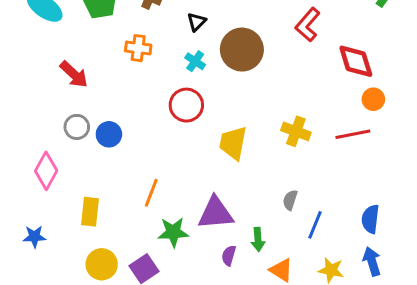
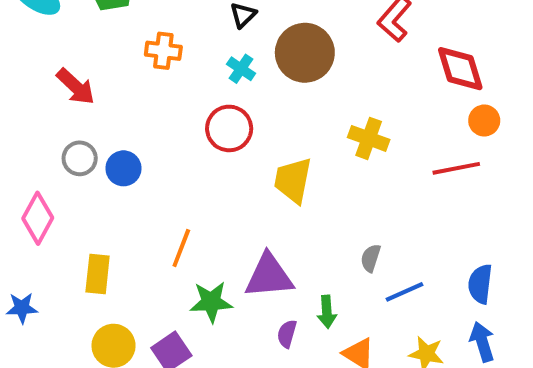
yellow cross: (296, 131) -> (369, 138), moved
blue line: (315, 225) -> (404, 292), turned 44

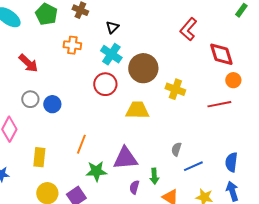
brown circle: (305, 53) -> (143, 68), moved
cyan cross: (241, 69) -> (111, 54), size x1.5
yellow trapezoid: (293, 180) -> (137, 110), turned 80

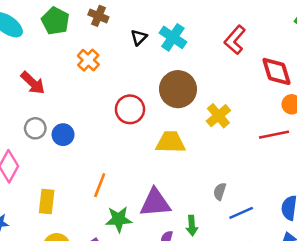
orange cross: (72, 45) -> (88, 60), turned 36
cyan cross: (111, 54) -> (173, 37), moved
yellow cross: (175, 89) -> (218, 116), turned 30

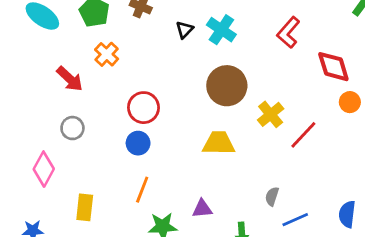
orange cross: (88, 60) -> (107, 54), moved
red circle: (130, 109) -> (143, 108), moved
blue circle: (63, 135) -> (138, 143), moved
red line: (274, 135) -> (303, 135), moved, turned -36
purple triangle: (155, 203) -> (202, 209), size x0.6

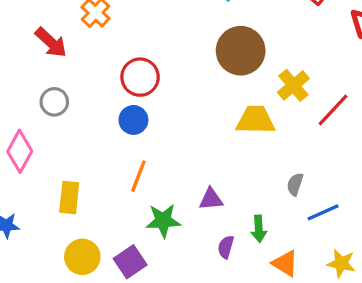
yellow trapezoid: (219, 143) -> (255, 120), moved

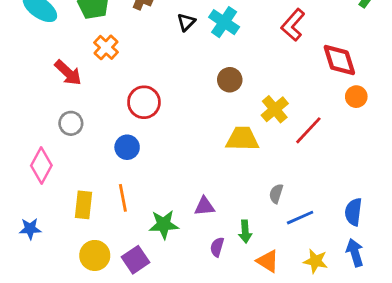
brown circle: (241, 51) -> (230, 80), size x0.6
blue circle: (133, 120) -> (127, 147), moved
orange line: (138, 176) -> (123, 198), moved, turned -32

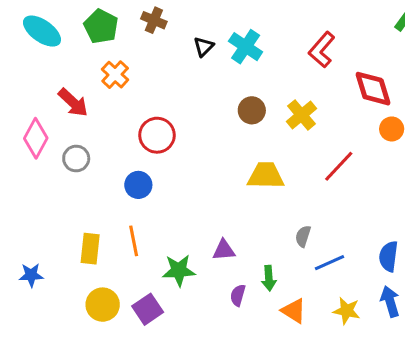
yellow cross: (275, 109) -> (301, 115), moved
pink diamond: (41, 165) -> (36, 138), moved

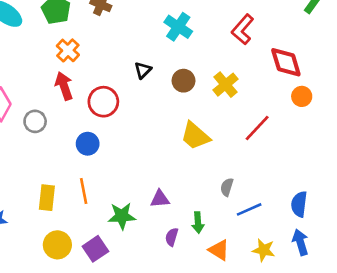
black triangle: (204, 47) -> (143, 70), moved
red arrow: (73, 103) -> (64, 86), moved, turned -152
yellow trapezoid: (266, 176) -> (195, 136), turned -140

